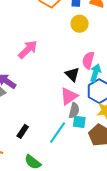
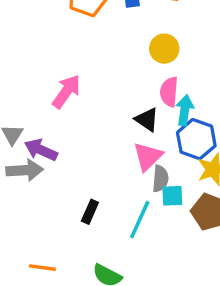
yellow circle: (80, 24) -> (164, 49), moved
black rectangle: (23, 131) -> (90, 212), moved

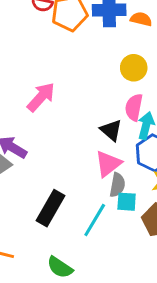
black rectangle: (90, 212) -> (51, 208), size x1.6

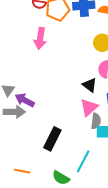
pink arrow: (41, 97) -> (40, 38), moved, turned 150
cyan line: (95, 220) -> (83, 161), moved

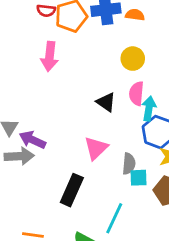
black triangle: (90, 85) -> (106, 102), moved
pink triangle: (89, 107) -> (96, 148), moved

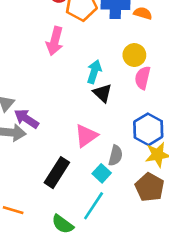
pink semicircle: (136, 94) -> (143, 78), moved
cyan arrow: (149, 109) -> (94, 72), moved
cyan square: (138, 178) -> (102, 173), moved, turned 36

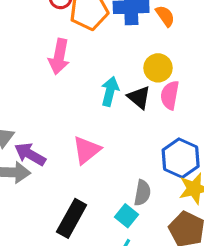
orange semicircle: (143, 13) -> (165, 16), turned 42
black triangle: (102, 93) -> (139, 97), moved
pink triangle: (86, 136) -> (87, 150), moved

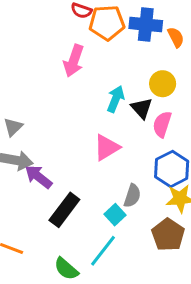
pink semicircle: (170, 95) -> (162, 124), moved
pink triangle: (87, 150) -> (107, 147), moved
purple arrow: (30, 154) -> (38, 177), moved

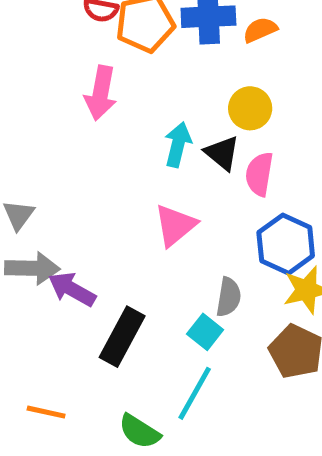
orange semicircle: (176, 37) -> (260, 30), turned -78

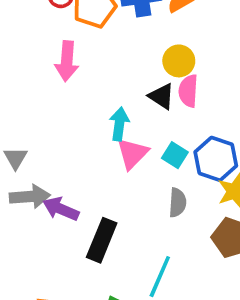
cyan arrow: (178, 145) -> (119, 124), moved
pink semicircle: (259, 174) -> (188, 91), moved
cyan square: (205, 332) -> (175, 155), moved

